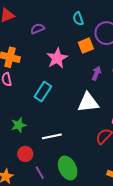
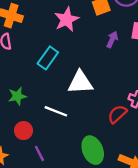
white triangle: (88, 102) -> (80, 82), moved
white line: (52, 136) -> (56, 111), turned 30
green ellipse: (68, 168) -> (93, 150), moved

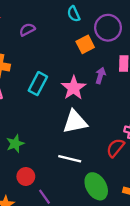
pink star: (67, 19) -> (74, 88), moved
cyan rectangle: (48, 58) -> (38, 84), moved
white line: (56, 111) -> (70, 159), moved

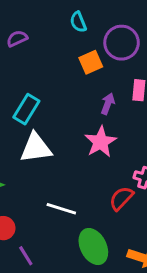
pink star: (74, 88) -> (101, 142), moved
white triangle: (75, 122) -> (36, 148), moved

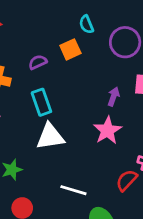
purple semicircle: (17, 38) -> (38, 62), moved
orange square: (91, 62) -> (70, 49), moved
cyan rectangle: (26, 109) -> (41, 102), turned -50

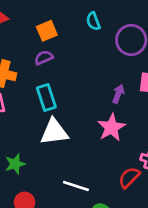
orange square: (70, 49) -> (47, 31), moved

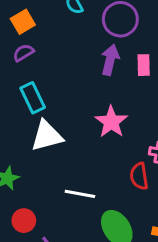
purple arrow: (118, 94) -> (110, 60), moved, size x1.4
red semicircle: (129, 178) -> (139, 176), turned -45

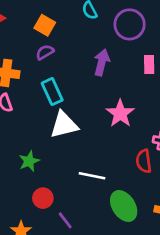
orange square: (23, 22) -> (45, 25), turned -30
purple arrow: (110, 60) -> (102, 62), moved

